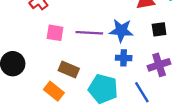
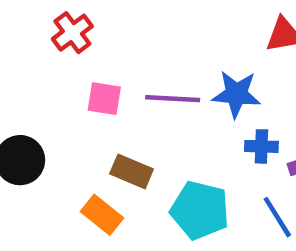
blue cross: (124, 58) -> (261, 146), moved

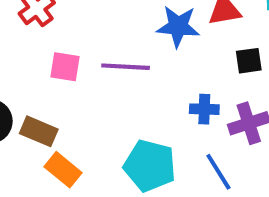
blue star: (236, 94) -> (178, 26), moved
brown rectangle: (132, 171) -> (39, 131), moved

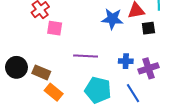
black square: (249, 61) -> (148, 28), moved
pink square: (65, 67) -> (55, 28), moved
purple line: (126, 67) -> (86, 56), moved

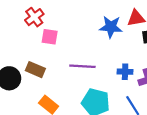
brown rectangle: (41, 72) -> (35, 70), moved

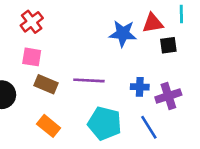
pink square: (50, 37) -> (32, 57), moved
brown rectangle: (35, 70) -> (46, 84), moved

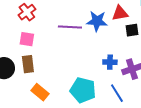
purple line: (89, 80) -> (70, 27), moved
brown rectangle: (46, 84) -> (28, 64), moved, turned 60

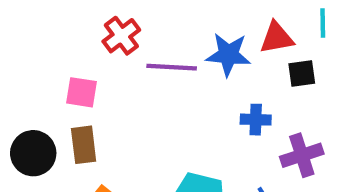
red cross: (27, 12) -> (121, 36), moved
blue cross: (110, 62) -> (256, 120), moved

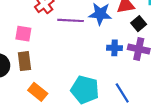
black square: (302, 73) -> (139, 24), turned -32
purple cross: (302, 155) -> (139, 49), moved, turned 30

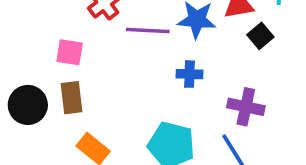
blue cross: (115, 48) -> (190, 74), moved
purple cross: (139, 49) -> (246, 107), moved

